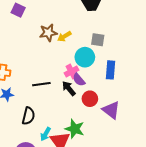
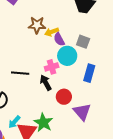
purple semicircle: (79, 80) -> (59, 39), moved

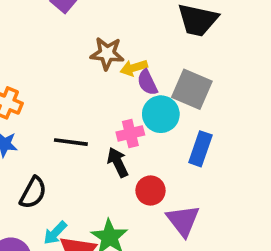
gray square: (83, 42) -> (192, 89), size x1.5

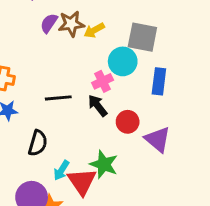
purple semicircle: (147, 82) -> (49, 23), moved, turned 72

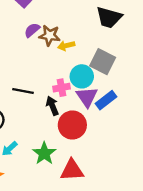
blue rectangle: (159, 81) -> (106, 100), turned 30
red circle: (128, 122) -> (72, 125), size x1.5
purple triangle: (158, 139) -> (87, 97), moved
red triangle: (82, 182) -> (72, 170), moved, turned 45

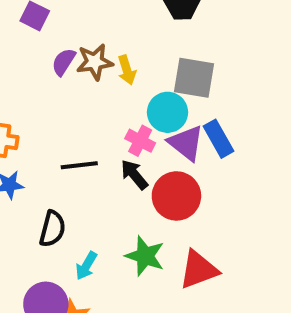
yellow arrow: (66, 46) -> (127, 70), turned -77
pink cross: (61, 88) -> (140, 141), turned -35
blue rectangle: (106, 100) -> (219, 139), turned -65

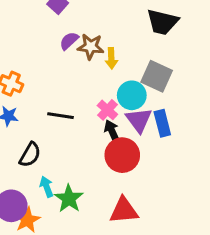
black arrow: (134, 175) -> (112, 131), moved
green star: (145, 256) -> (69, 199), moved
cyan arrow: (86, 266) -> (47, 187), turned 114

